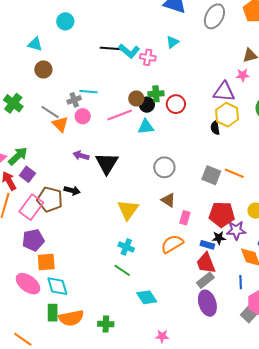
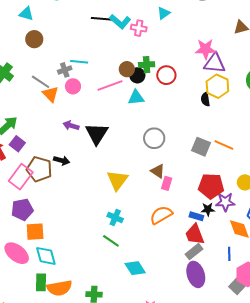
pink star: (243, 75) -> (206, 49), moved, size x1.5
pink rectangle: (185, 218) -> (167, 183), moved

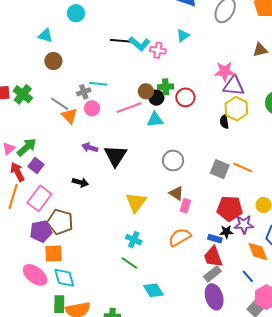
brown pentagon: (39, 169) -> (60, 222), moved
blue line: (229, 254) -> (248, 276), turned -40

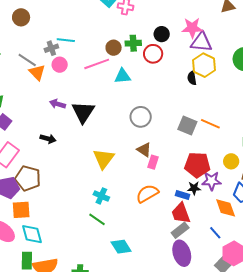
black circle: (156, 98) -> (162, 34), moved

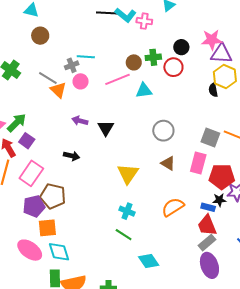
black triangle: (83, 112) -> (106, 128), size x0.7
pink rectangle: (153, 162) -> (198, 163), moved, size x1.5

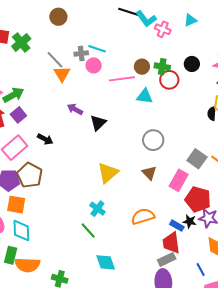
red circle: (173, 67) -> (169, 80), moved
pink circle: (81, 81) -> (94, 65), moved
black arrow: (72, 156) -> (45, 139), moved

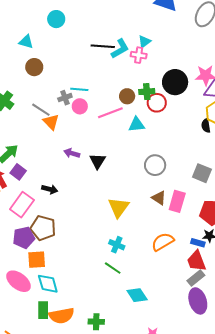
cyan L-shape: (146, 19) -> (120, 49), turned -70
cyan triangle: (190, 20) -> (144, 42), moved
black circle: (192, 64) -> (175, 82), size x1.6
pink rectangle: (179, 180) -> (177, 201), moved

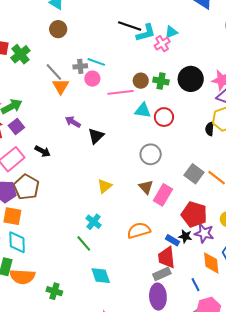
pink cross: (139, 55) -> (162, 44), turned 35
red circle: (157, 103) -> (164, 117), moved
yellow triangle: (119, 207) -> (105, 186), size x0.7

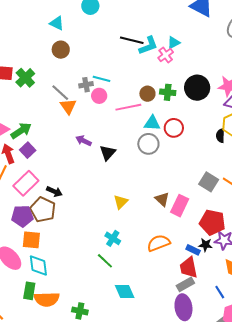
black arrow: (43, 151) -> (54, 192), moved
gray circle: (151, 154) -> (148, 144), moved

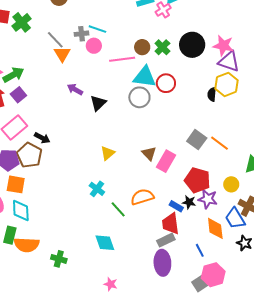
green cross: (168, 92) -> (162, 47), turned 35
cyan triangle: (152, 123) -> (145, 77), size x1.4
green line: (105, 261) -> (118, 209), moved

